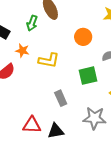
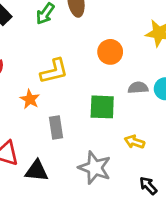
orange star: (22, 51) -> (30, 99), moved
yellow L-shape: (49, 60) -> (54, 71), turned -40

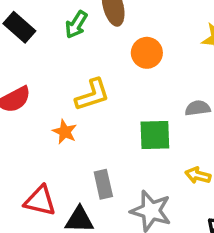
orange circle: (110, 52) -> (147, 53), moved
gray rectangle: (56, 128) -> (103, 184), moved

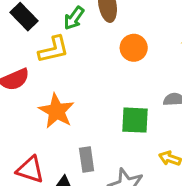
yellow L-shape: (92, 95) -> (53, 49), moved
orange star: (65, 132) -> (56, 111), size x1.6

